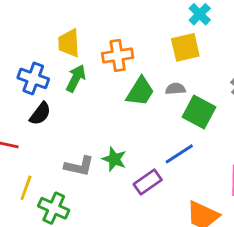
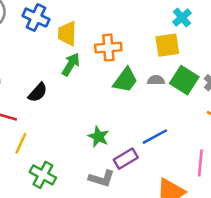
blue cross: (33, 78) -> (36, 18), moved
green square: (199, 112) -> (184, 80), moved
gray L-shape: (79, 166) -> (102, 179), moved
yellow line: (26, 188) -> (21, 143), moved

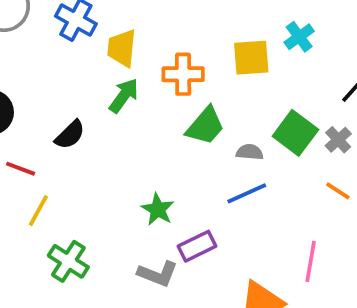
yellow square: (167, 45) -> (251, 58), moved
gray semicircle: (156, 80) -> (250, 152), moved
blue line: (155, 137) -> (247, 193), moved

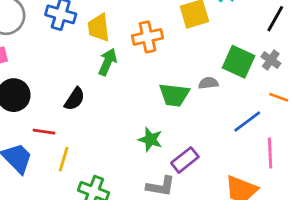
green trapezoid: (205, 126) -> (174, 95), moved, turned 68
blue line: (247, 193) -> (247, 121), moved

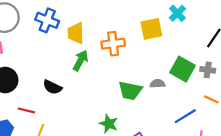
gray cross: (271, 60) -> (208, 70), turned -32
black semicircle: (75, 99) -> (52, 87), turned 78

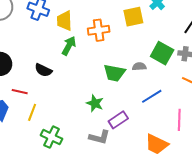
blue line: (185, 116) -> (152, 96), moved

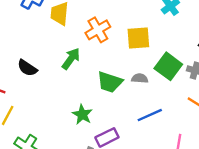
yellow square: (133, 17) -> (138, 38), moved
orange cross: (99, 30) -> (98, 30), turned -30
green arrow: (69, 46) -> (71, 59), moved

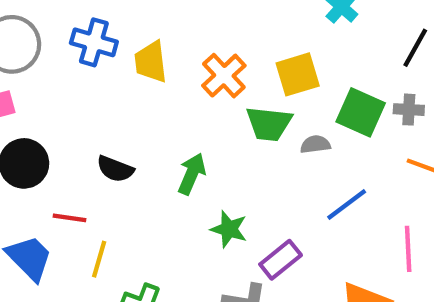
green arrow: (71, 59) -> (192, 174), moved
green trapezoid: (110, 82) -> (269, 124), moved

